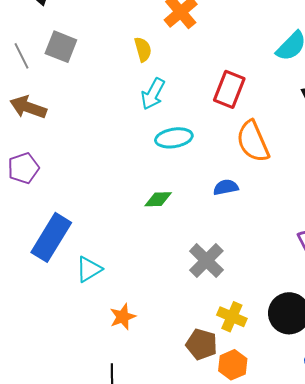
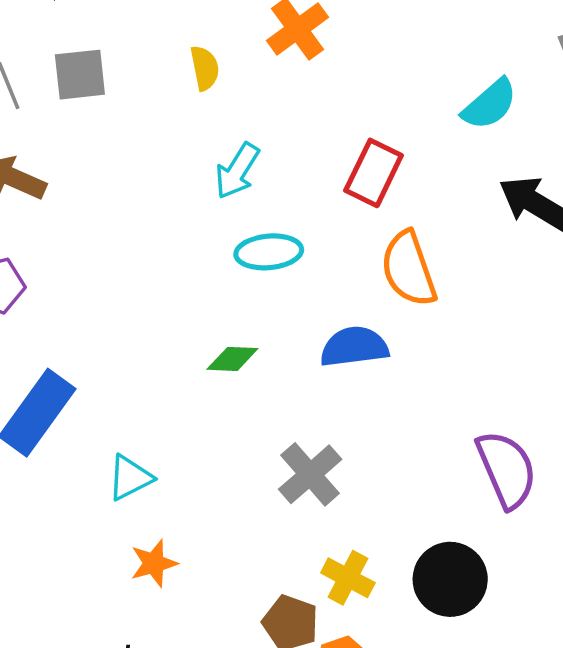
gray square: (61, 47) -> (80, 75), turned -32
yellow semicircle: (143, 49) -> (205, 68), moved
blue semicircle: (226, 187) -> (354, 347), size x1.5
cyan triangle: (89, 269) -> (130, 478), moved

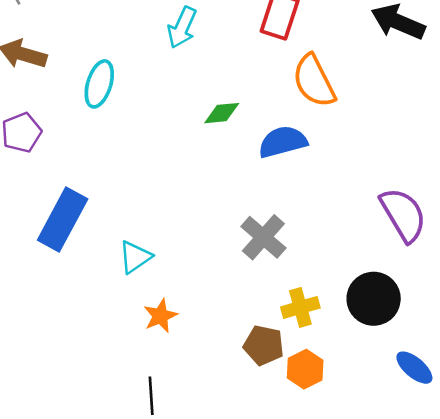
cyan ellipse: (269, 252) -> (99, 84), moved, turned -60
green diamond: (232, 359) -> (222, 113), moved
yellow cross: (348, 578) -> (300, 307), turned -36

